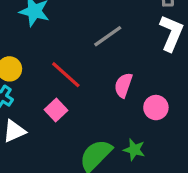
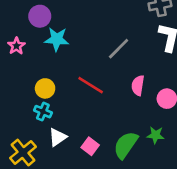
pink square: (56, 110) -> (90, 146), moved

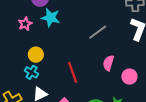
pink star: (16, 46) -> (25, 24), moved
red line: (91, 85) -> (73, 72), moved, turned 30

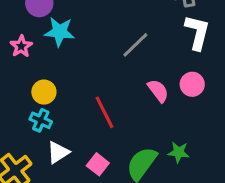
pink semicircle: (108, 63) -> (158, 91), turned 133
pink circle: (129, 77) -> (192, 84), moved

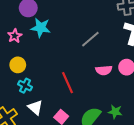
pink semicircle: (158, 91) -> (104, 70), turned 119
yellow circle: (44, 92) -> (18, 65), moved
white triangle: (58, 152) -> (35, 107), turned -49

